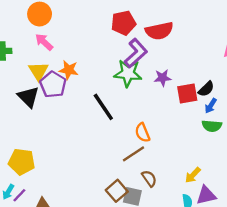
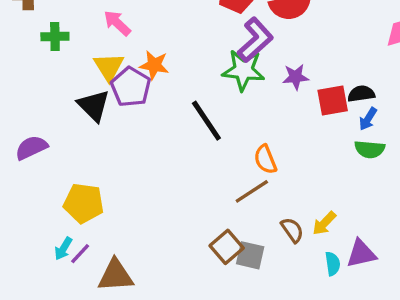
black semicircle: (206, 89) -> (361, 94), turned -144
yellow arrow: (193, 175) -> (324, 223), moved
brown semicircle: (149, 178) -> (292, 230), moved

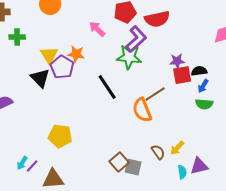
pink arrow: (117, 23) -> (97, 29), moved
purple star: (296, 77) -> (177, 61), moved
orange semicircle: (265, 159) -> (142, 110), size x1.4
brown line: (252, 191) -> (155, 94), moved
yellow pentagon: (84, 203) -> (60, 136), moved

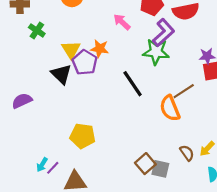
green cross: (17, 37) -> (37, 30), turned 35

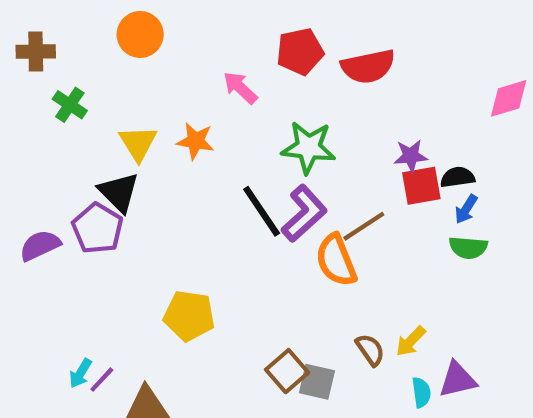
purple L-shape: (163, 33) -> (304, 213), moved
purple pentagon: (85, 62) -> (98, 228), moved
yellow pentagon: (83, 136) -> (189, 316), moved

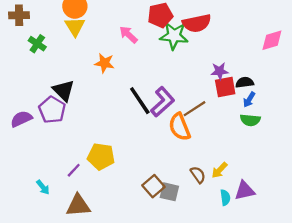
yellow triangle: (138, 143) -> (75, 27), moved
green star: (308, 147) -> (174, 36), moved
cyan arrow: (80, 373) -> (43, 187), turned -70
purple line: (102, 380) -> (74, 170), moved

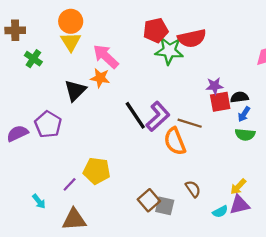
pink arrow: (128, 35) -> (106, 56), moved, size x1.4
black triangle: (63, 90) -> (75, 90), moved, turned 30
brown line: (194, 109) -> (190, 123), turned 50
yellow arrow: (220, 170) -> (238, 187), moved
cyan semicircle: (225, 198) -> (220, 212), turned 70

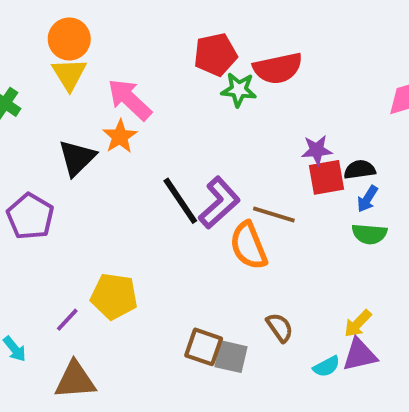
green star: (169, 51) -> (239, 90), size x0.7
orange star: (100, 78) -> (120, 136), turned 30
brown square: (149, 200) -> (204, 347), turned -30

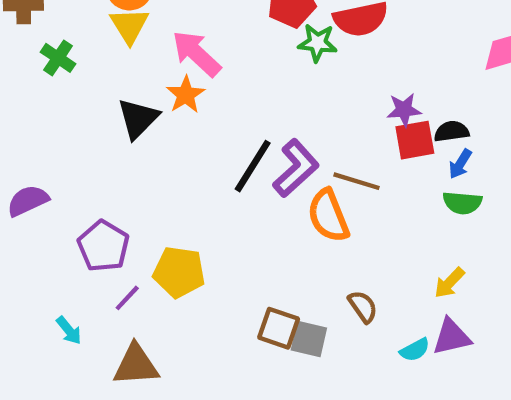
black line: (180, 201) -> (253, 166), turned 66
purple pentagon: (30, 216) -> (103, 246), moved
yellow arrow: (358, 324) -> (449, 283), moved

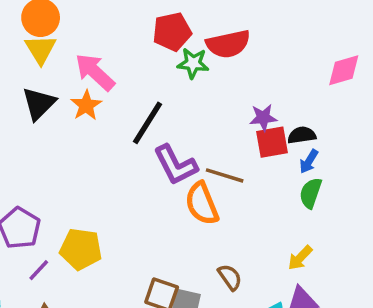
black triangle: (138, 118) -> (39, 104), moved
black line: (253, 166) -> (147, 123), moved
purple L-shape: (296, 168) -> (176, 165), turned 105
green semicircle: (462, 203) -> (311, 193), turned 104

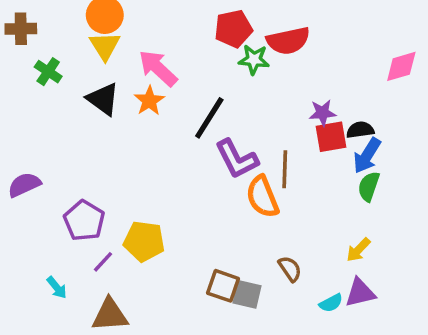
black triangle: (39, 104) -> (103, 99), turned -39
blue arrow: (309, 161) -> (367, 156), size x1.5
brown line: (225, 175) -> (285, 169), turned 75

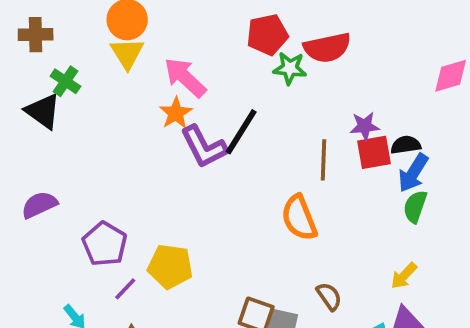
black triangle: (103, 99) -> (43, 111), moved
purple L-shape: (237, 159) -> (204, 147), moved
brown line: (285, 169) -> (323, 160), moved

